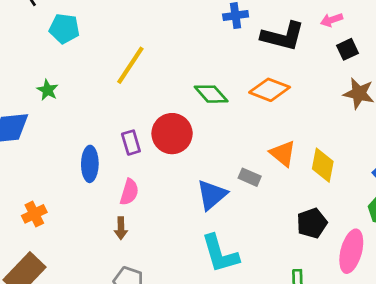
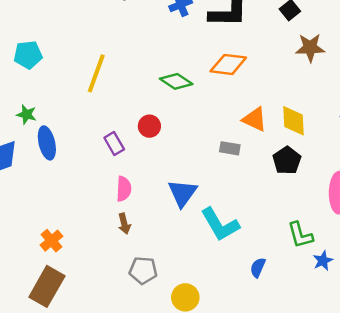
red circle: (172, 134) -> (149, 126), size x0.6
blue ellipse: (90, 164) -> (47, 143), moved
blue triangle: (212, 195) -> (182, 193), moved
orange cross: (34, 214) -> (51, 241), moved
black pentagon: (312, 223) -> (287, 160), moved

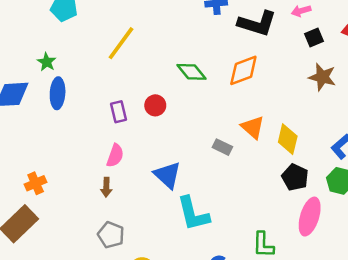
orange diamond: (228, 64) -> (243, 70), turned -44
black pentagon: (287, 160) -> (295, 177), moved, turned -30
blue triangle: (182, 193) -> (167, 175), turned -40

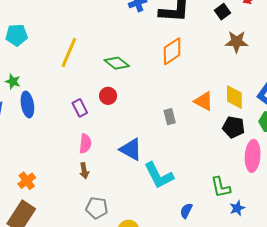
green diamond: (191, 72) -> (117, 63), moved
orange triangle: (253, 127) -> (204, 101), moved
yellow diamond: (288, 139) -> (234, 97), moved
gray rectangle: (222, 147) -> (170, 117), turned 63

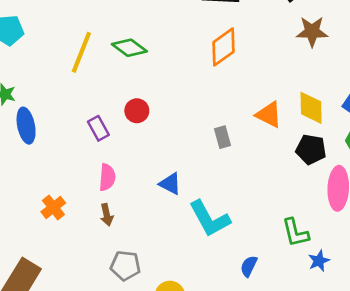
green diamond: (117, 63) -> (129, 48), moved
blue triangle: (131, 149) -> (170, 184), size x0.7
orange cross: (27, 181) -> (53, 207), moved

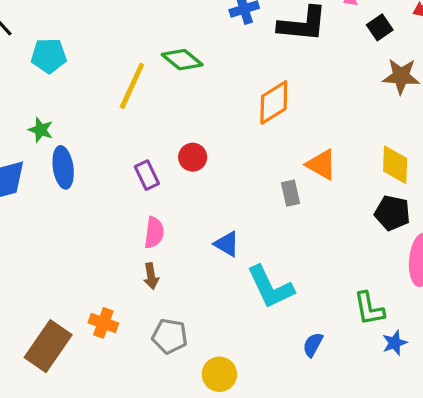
orange diamond: (223, 47) -> (274, 102), moved
green diamond: (129, 48) -> (182, 60), moved
orange triangle: (269, 115) -> (321, 165), moved
orange cross: (53, 207) -> (103, 323), moved, turned -35

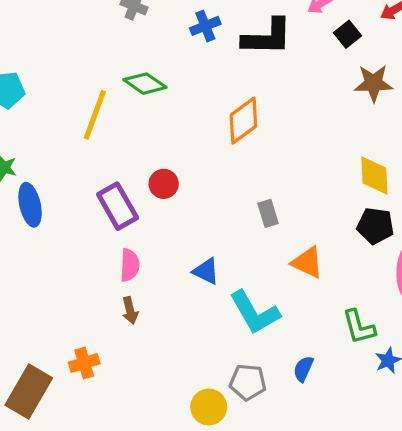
orange triangle: (321, 165) -> (307, 262), moved
purple rectangle: (147, 175) -> (118, 206), size x1.5
orange cross: (103, 323) -> (84, 363), turned -32
gray pentagon: (170, 336) -> (248, 382), moved

